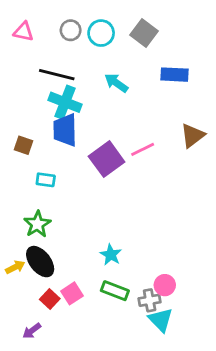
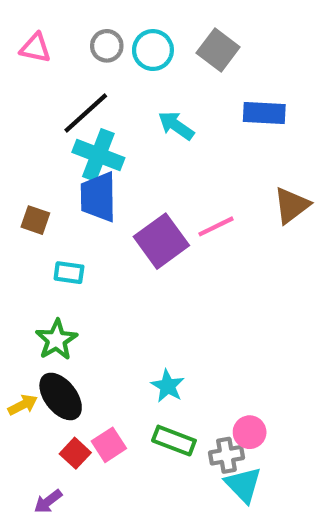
black line: (57, 75) -> (86, 113), turned -56

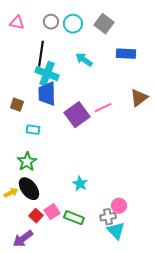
black line: (86, 113) -> (41, 54), turned -40
green rectangle: (174, 441) -> (74, 218), moved
purple arrow: (48, 501) -> (23, 239), size x1.5

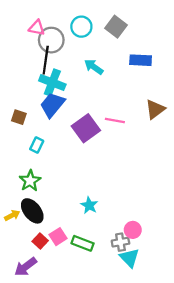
gray circle: (51, 22) -> (51, 40), moved, size x1.5
pink triangle: (17, 23) -> (37, 28), moved
blue trapezoid: (47, 94) -> (52, 105), turned 40
pink line: (103, 108) -> (115, 120), turned 36
cyan rectangle: (33, 130) -> (37, 145), turned -72

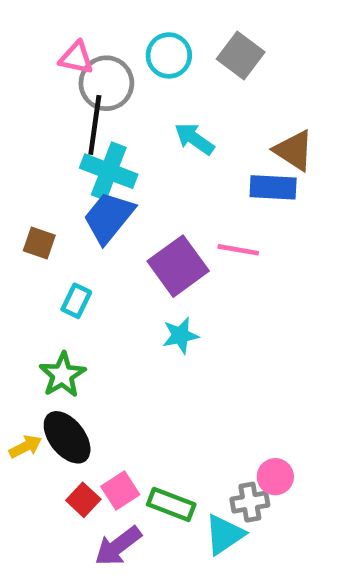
blue rectangle: (141, 60) -> (273, 187), moved
brown triangle: (155, 109) -> (294, 150), moved, turned -50
cyan star: (89, 205) -> (180, 335), moved, turned 30
cyan triangle: (129, 258) -> (224, 535), moved, turned 40
purple arrow: (26, 267) -> (118, 546), moved

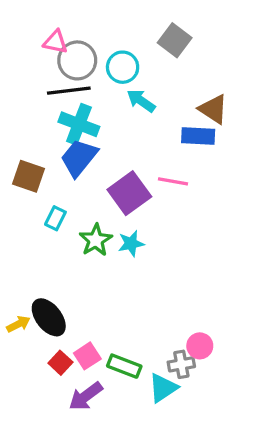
cyan circle: (169, 55) -> (123, 67), moved
black line: (95, 125) -> (69, 91), turned 75
brown square: (39, 243) -> (29, 176), size x1.4
green star: (62, 375) -> (96, 240), moved

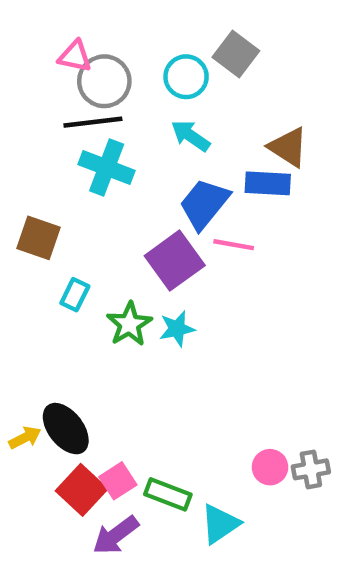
cyan circle: (123, 67) -> (186, 77), moved
blue trapezoid: (79, 158) -> (204, 204), moved
red square: (60, 363) -> (82, 490), size x1.5
gray cross: (181, 364) -> (311, 469), moved

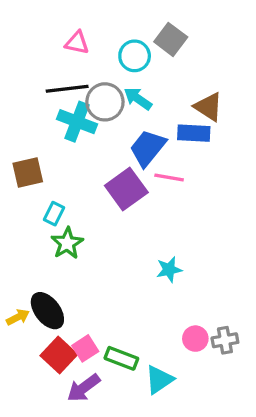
pink triangle: (75, 56) -> (77, 43), moved
gray circle: (104, 81) -> (105, 102), moved
brown square: (38, 238) -> (28, 173), turned -32
green star: (129, 324) -> (67, 243), moved
cyan star: (177, 329) -> (169, 270), moved

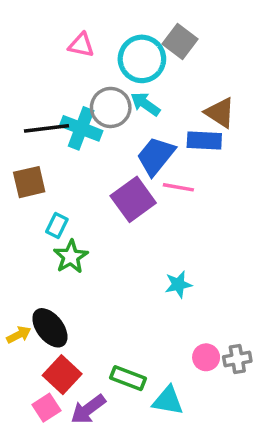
cyan circle: (135, 56) -> (142, 59), size x1.4
black line: (67, 89) -> (46, 128), moved
pink square: (85, 348) -> (46, 408), moved
cyan triangle: (159, 380) -> (168, 401), turned 44

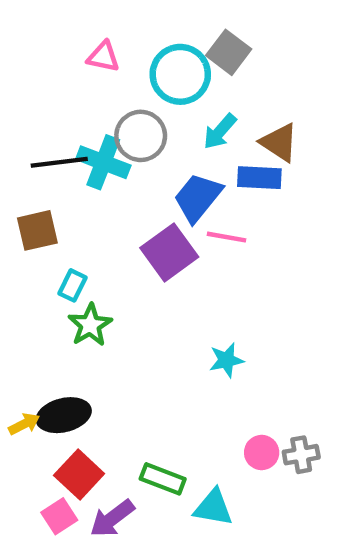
cyan arrow: (145, 104) -> (220, 131), moved, turned -84
black ellipse: (50, 328) -> (64, 415), turned -66

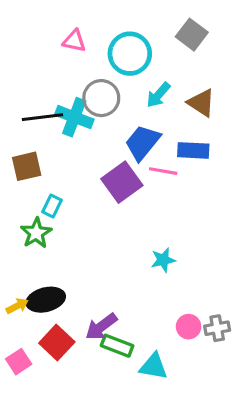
gray square: (229, 52) -> (192, 35), moved
blue rectangle: (259, 178) -> (193, 150), moved
green star: (90, 325) -> (36, 233), moved
pink square: (59, 516) -> (19, 362), moved
purple arrow: (112, 518) -> (101, 327), moved

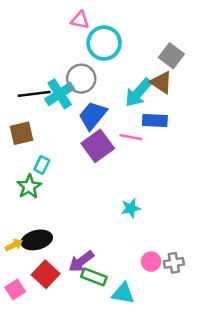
gray square: (192, 35) -> (171, 56), moved
pink triangle: (74, 41) -> (80, 20), moved
cyan arrow: (158, 95) -> (138, 93), moved, size x1.4
cyan cross: (74, 117) -> (60, 94), turned 36
blue trapezoid: (143, 142) -> (93, 115), moved

